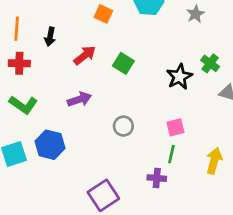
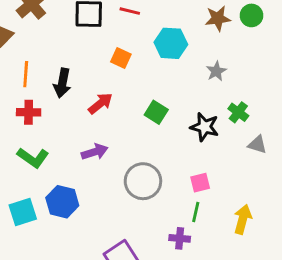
gray star: (195, 14) -> (216, 71), moved
black arrow: (50, 37) -> (62, 83), size x1.4
green square: (123, 63) -> (156, 112), moved
black star: (179, 77) -> (205, 127), turned -30
gray circle: (123, 126) -> (143, 181), size x1.6

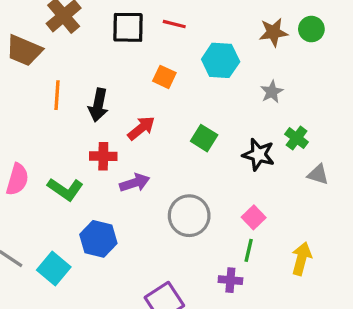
red cross: (29, 112) -> (103, 156), moved
pink square: (200, 183) -> (254, 217), turned -30
cyan square: (23, 212) -> (54, 269), moved, turned -32

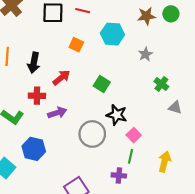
black star: (259, 155) -> (117, 115), moved

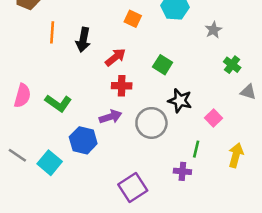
red cross: (37, 96) -> (122, 86), moved
purple arrow: (57, 113) -> (110, 117), moved
pink square: (134, 135) -> (213, 118), moved

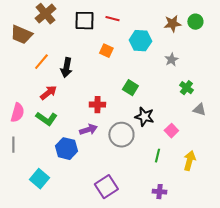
orange line: (52, 32) -> (41, 62), turned 36
red arrow: (115, 57) -> (48, 93), moved
gray line: (17, 155) -> (13, 145), moved, turned 56
cyan square: (50, 163) -> (39, 179), moved
purple cross: (182, 171) -> (159, 192), moved

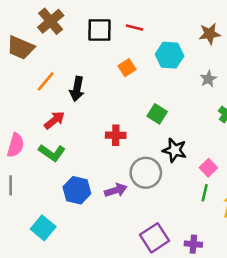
orange square: (106, 51) -> (127, 68), turned 32
purple arrow: (88, 130) -> (116, 190), moved
green line: (157, 156) -> (205, 193), moved
purple square: (106, 187) -> (155, 238), moved

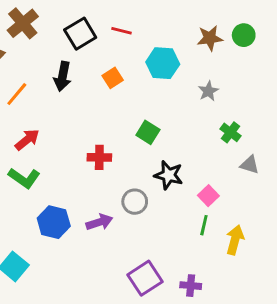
black square: (99, 30) -> (80, 34), turned -32
black arrow: (77, 89) -> (63, 76), moved
gray circle: (146, 173) -> (135, 202), size x0.7

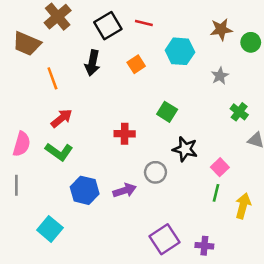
green circle: (244, 35) -> (251, 42), moved
orange line: (17, 94) -> (52, 78), turned -60

